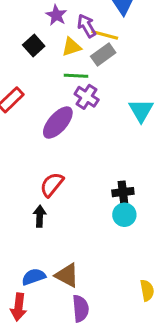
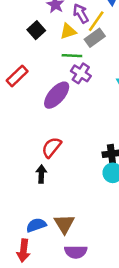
yellow line: (105, 35) -> (96, 21), turned -70
brown triangle: (67, 275) -> (64, 224), turned 30
purple semicircle: (81, 309) -> (76, 252), turned 95

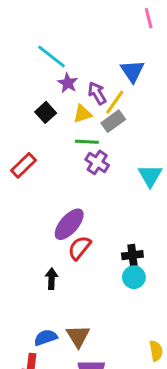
purple ellipse: (57, 95) -> (69, 224), moved
red semicircle: (52, 147) -> (79, 248), moved

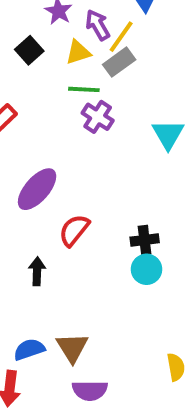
purple ellipse: (69, 224) -> (37, 189), moved

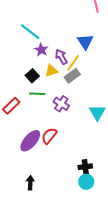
black square: (29, 50) -> (32, 76), moved
green line: (84, 89) -> (37, 94), moved
red semicircle: (74, 230) -> (49, 136), moved

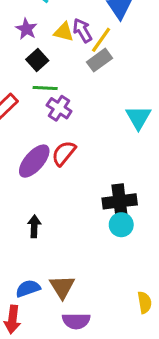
purple star: (41, 50) -> (26, 29), moved
yellow triangle: (51, 71) -> (64, 32), moved, turned 32
purple cross: (61, 104) -> (59, 108), moved
black cross: (85, 167) -> (120, 201), size x1.5

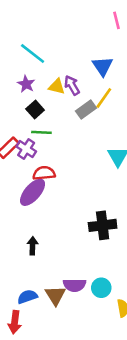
yellow line: (101, 40) -> (104, 98), moved
purple cross: (59, 108) -> (26, 149), moved
red semicircle: (64, 153) -> (44, 173), moved, turned 45
cyan circle: (121, 225) -> (101, 288), moved
purple semicircle: (76, 321) -> (75, 285), moved

